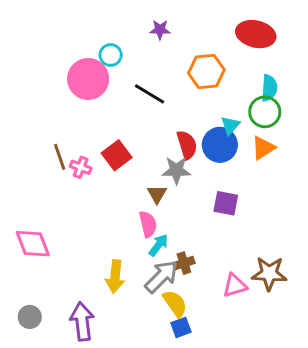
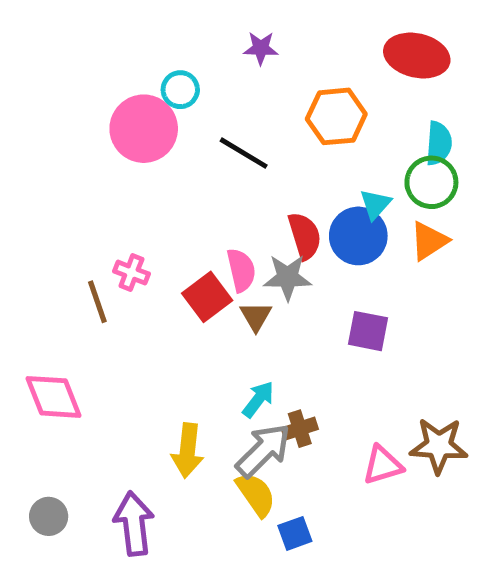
red square: (117, 155) -> (207, 297), moved
brown line: (60, 157) -> (97, 302), moved
pink semicircle: (148, 224) -> (241, 270), moved
yellow semicircle: (175, 303) -> (256, 494), moved

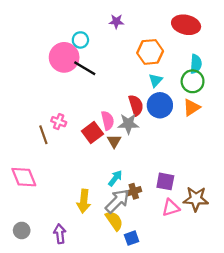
black line: (244, 153) -> (85, 68), moved
cyan triangle: (375, 204) -> (156, 80), moved
purple square: (368, 331) -> (165, 181), moved
purple arrow: (134, 524) -> (60, 234), size x0.7

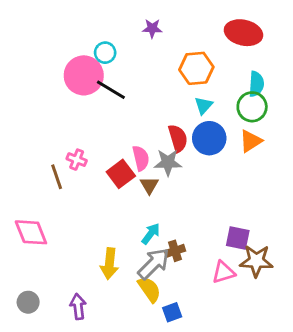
purple square: (165, 181) -> (238, 238), moved

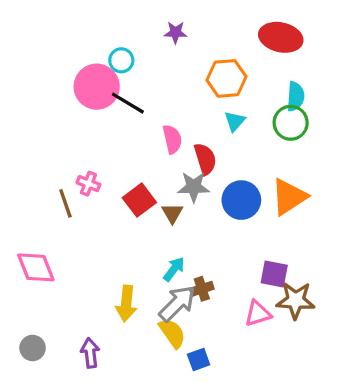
blue circle: (209, 138) -> (241, 200), moved
orange triangle: (251, 141) -> (289, 197), moved, size x1.4
pink semicircle: (141, 158) -> (172, 139), moved

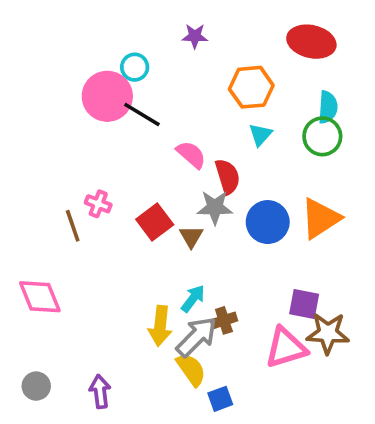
pink semicircle: (172, 139) -> (191, 155), turned -36
yellow arrow: (126, 304) -> (160, 326), moved
pink triangle: (258, 313) -> (286, 348), size x1.4

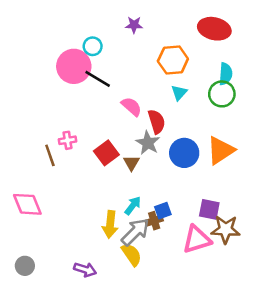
pink cross: (98, 204) -> (68, 140), turned -30
gray star: (215, 207) -> (148, 143), turned 30
purple arrow: (100, 392) -> (85, 270), moved, turned 115
blue square: (220, 399) -> (163, 211), moved

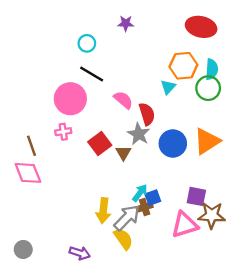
orange hexagon: (173, 60) -> (183, 66), moved
pink circle: (74, 66) -> (70, 99), moved
brown line: (50, 155) -> (31, 146), moved
pink diamond: (27, 204) -> (28, 173), moved
cyan arrow: (133, 206) -> (140, 193), moved

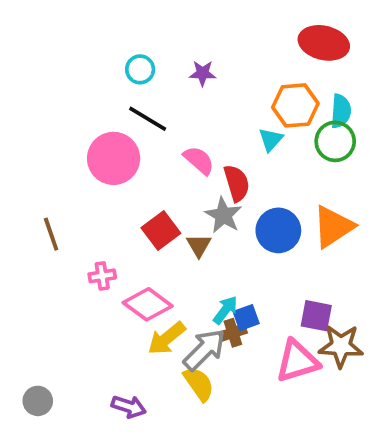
purple star: (126, 23) -> (203, 73), moved
pink cross: (63, 132) -> (102, 276), moved
pink diamond: (28, 173) -> (148, 304), moved, turned -32
yellow arrow: (103, 211) -> (167, 338), turned 45

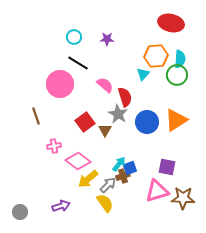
brown line: (51, 234) -> (36, 116), moved
brown star: (341, 346) -> (183, 198), moved
gray arrow: (204, 350) -> (108, 185), size x0.7
purple arrow: (129, 407) -> (61, 206), moved, turned -36

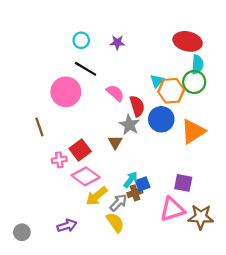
red ellipse: (171, 23) -> (188, 41), moved
orange hexagon: (156, 56) -> (171, 91), moved
red square: (85, 122) -> (80, 150), moved
blue circle: (147, 122) -> (161, 119), moved

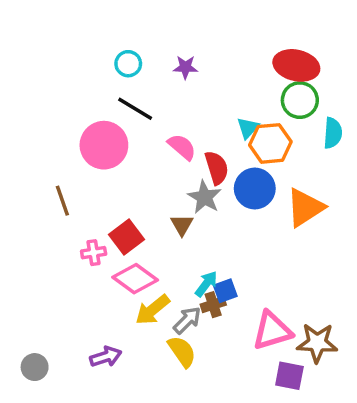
cyan semicircle: (197, 64) -> (333, 133), moved
green circle: (194, 82) -> (300, 100), moved
purple square: (183, 183) -> (289, 376), moved

